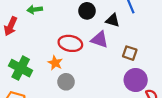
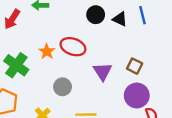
black triangle: (113, 20) -> (120, 19), moved
purple triangle: (100, 40) -> (102, 71), moved, turned 30
orange star: (55, 63) -> (47, 51), moved

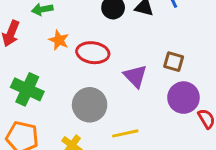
orange star: (47, 51) -> (59, 40), moved
gray circle: (63, 87) -> (90, 105), size x1.5

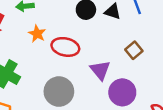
brown square: (174, 62) -> (134, 50), moved, turned 30
purple circle: (183, 98) -> (122, 92), moved

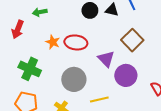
orange star: (37, 34) -> (53, 42), moved
brown square: (134, 50) -> (132, 40), size x1.5

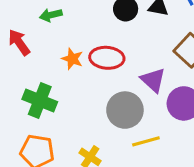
red arrow: (18, 29) -> (19, 42), turned 126
gray circle: (74, 79) -> (125, 110), moved

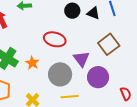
orange star: (72, 59) -> (32, 63), moved

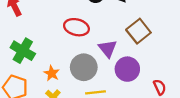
orange star: (32, 63) -> (52, 73), moved

